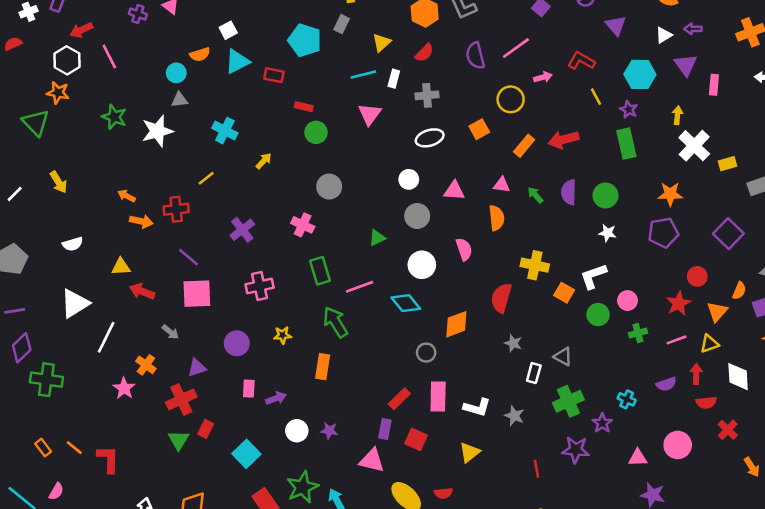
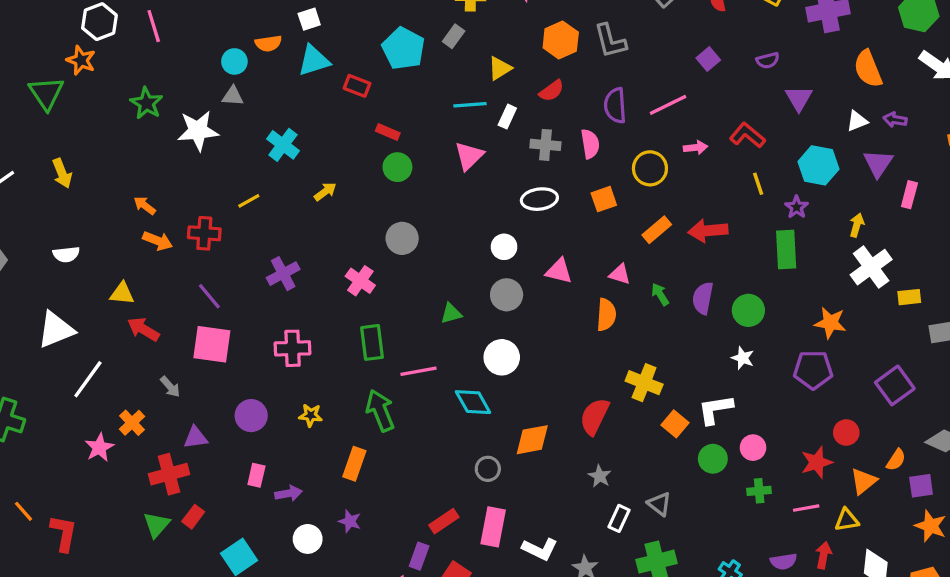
pink semicircle: (464, 249) -> (590, 144), moved
purple star: (329, 431) -> (350, 521), moved

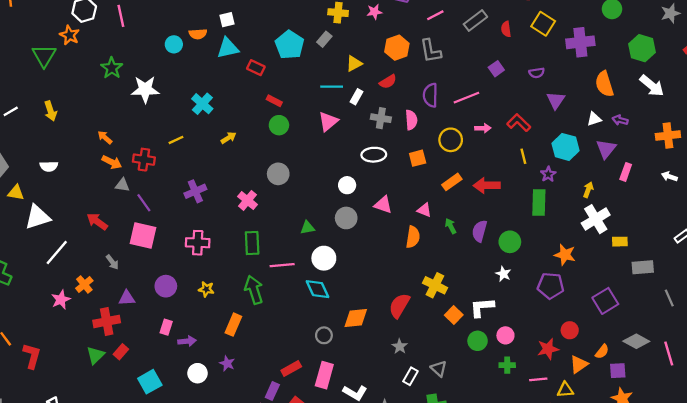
gray triangle: (233, 96) -> (122, 185), moved
yellow triangle: (122, 293) -> (16, 193), moved
white circle: (502, 357) -> (324, 258), moved

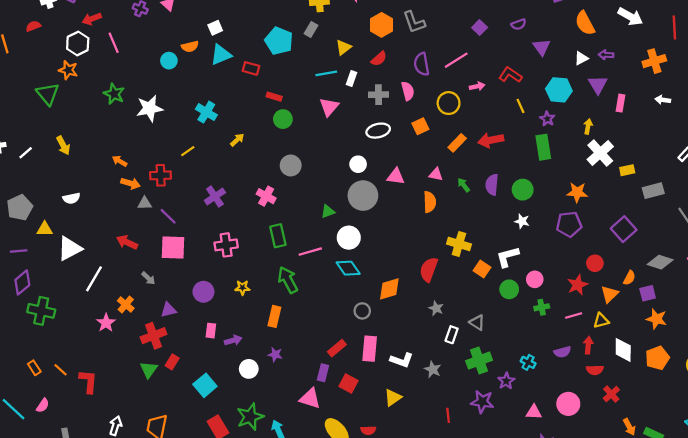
gray circle: (346, 218) -> (363, 196), size x1.4

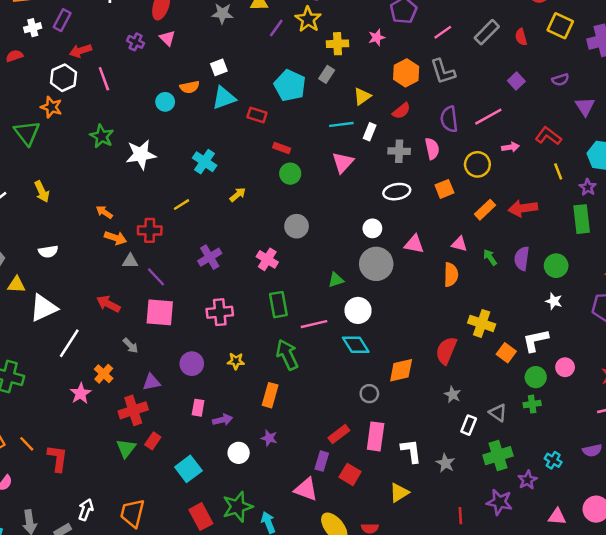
green cross: (542, 307) -> (532, 404), moved
white L-shape: (402, 360) -> (411, 451), turned -120

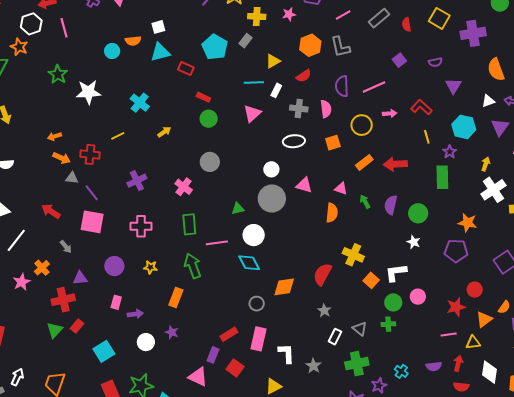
orange arrow: (104, 212) -> (54, 136), turned -56

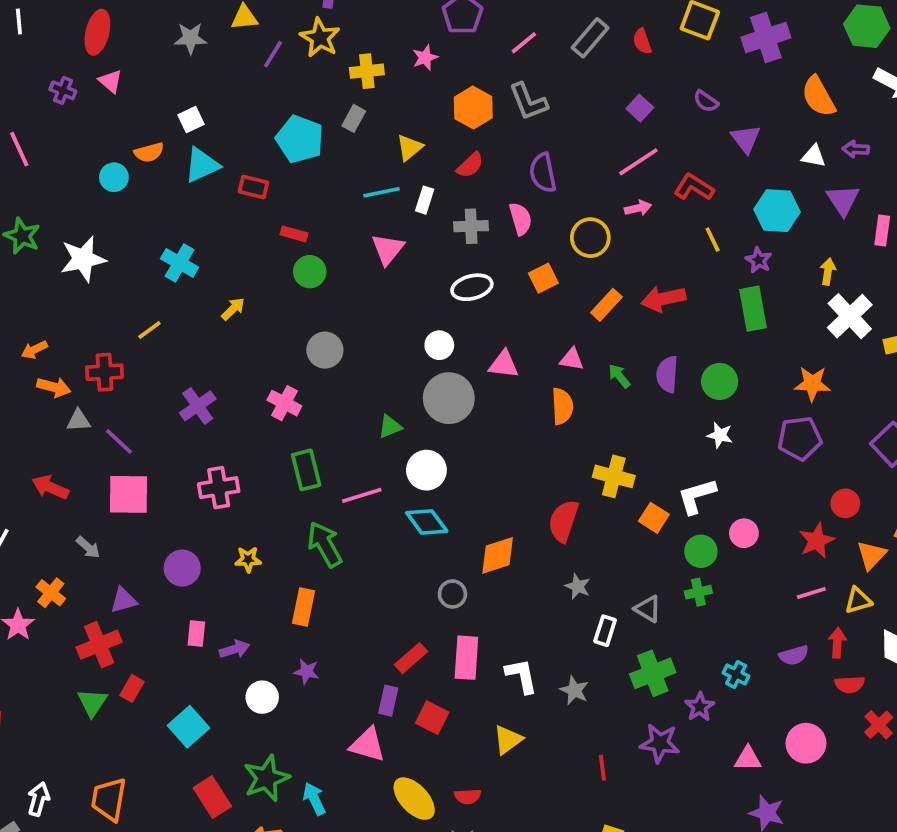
purple semicircle: (435, 62) -> (706, 101), turned 56
pink line: (374, 87) -> (638, 162), moved
white triangle: (488, 101) -> (814, 156), turned 40

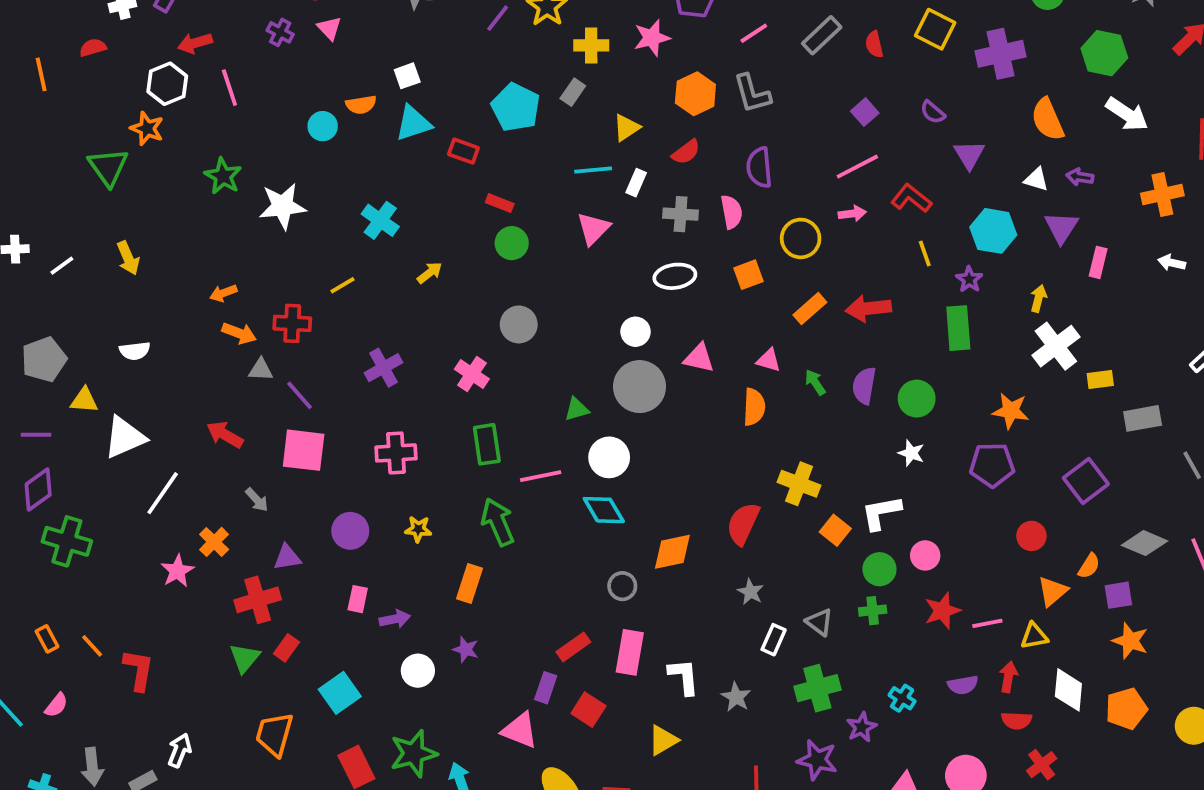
pink star: (425, 58) -> (652, 38), size x1.4
red star: (817, 541) -> (942, 611), moved
orange trapezoid: (109, 799) -> (274, 734), moved

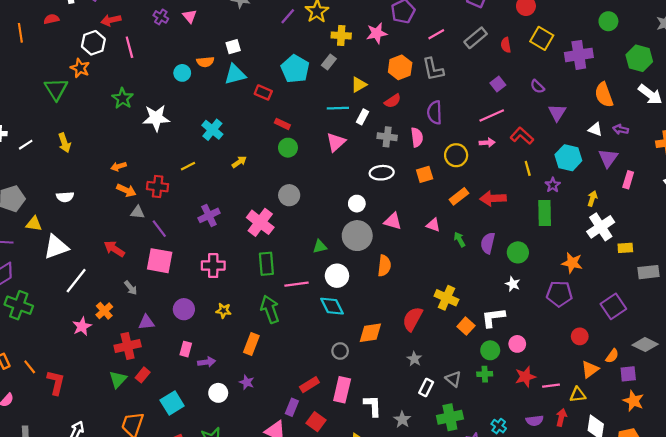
pink cross: (472, 374) -> (260, 222), size x1.4
orange semicircle: (754, 407) -> (384, 266), moved

